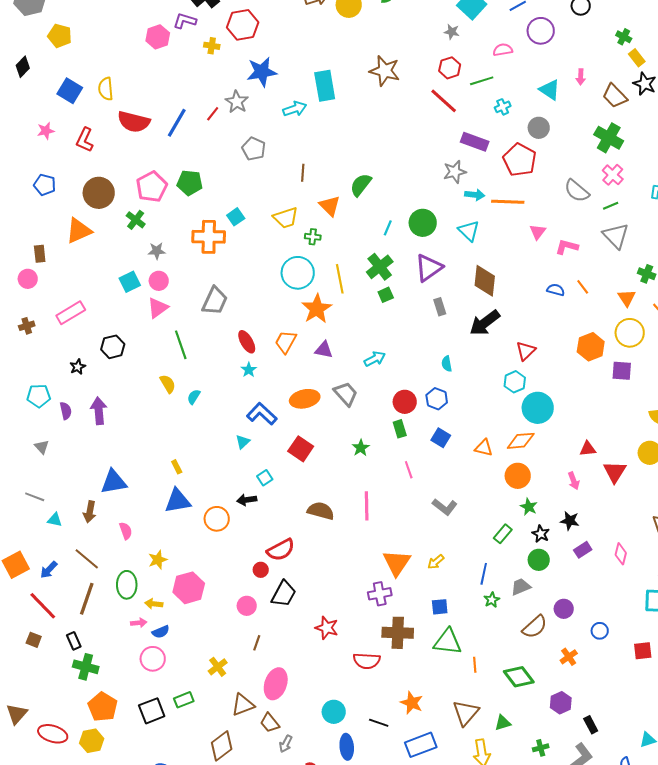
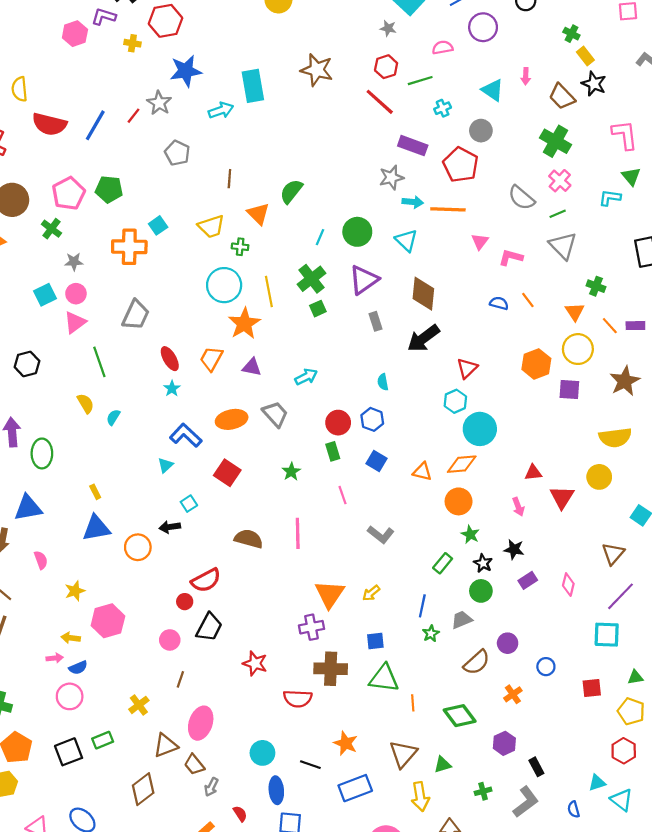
green ellipse: (127, 585) -> (42, 453), moved

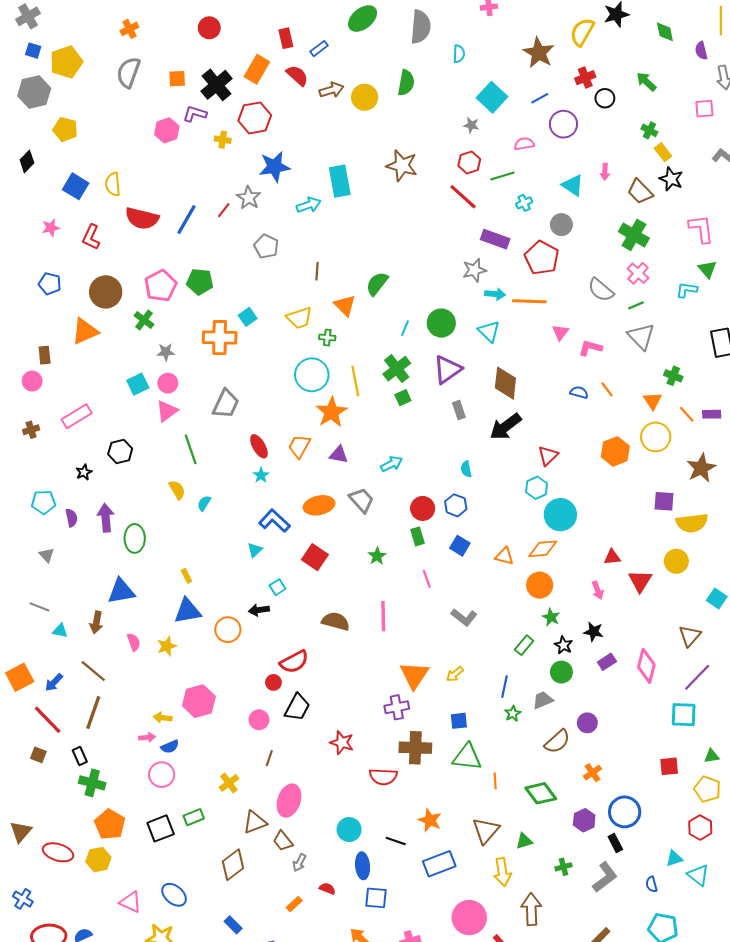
purple square: (569, 390) -> (664, 501), moved
pink diamond: (568, 585) -> (646, 666), size x1.5
yellow star: (75, 591) -> (167, 646), moved
blue circle: (546, 667) -> (625, 812), moved, size x1.8
red semicircle: (240, 814) -> (327, 889), turned -35

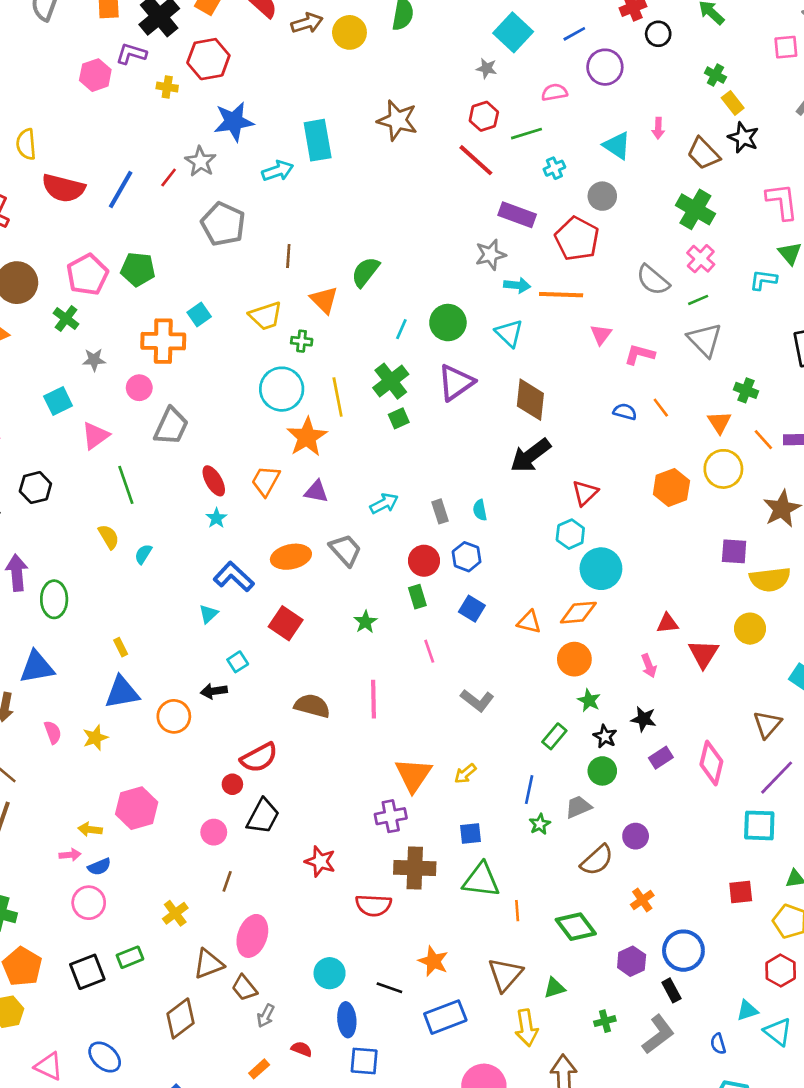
gray pentagon: (266, 246) -> (223, 224), size x1.4
pink circle: (168, 383) -> (139, 388), moved
gray rectangle: (459, 410) -> (440, 511), moved

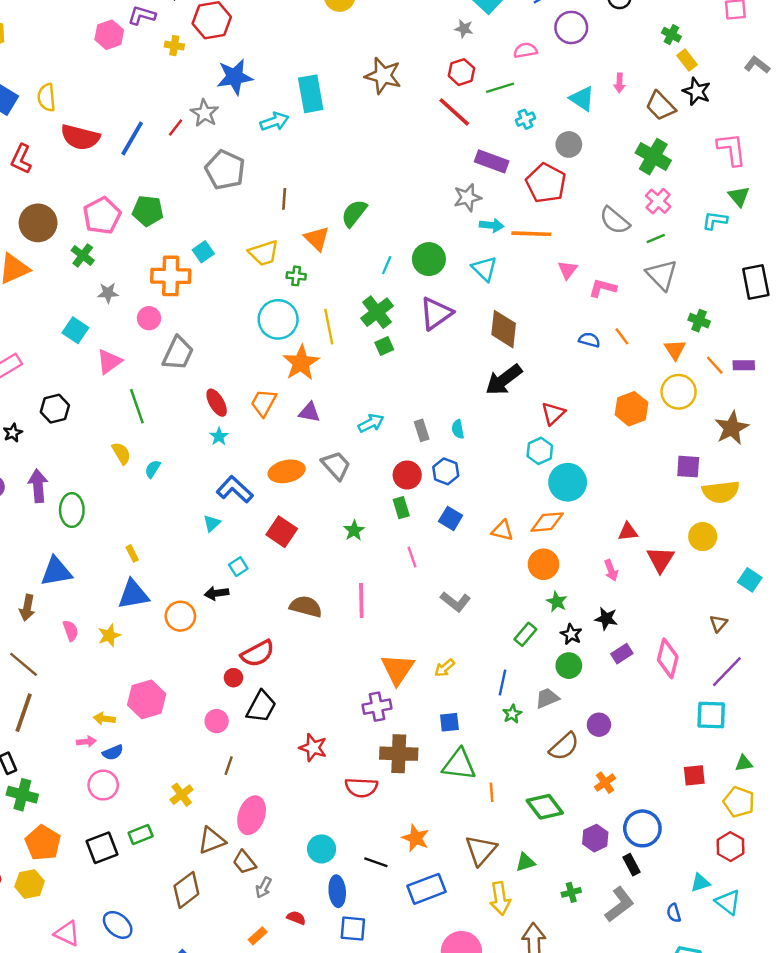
cyan square: (58, 401) -> (75, 330), turned -30
brown triangle: (767, 724) -> (718, 623), size x0.7

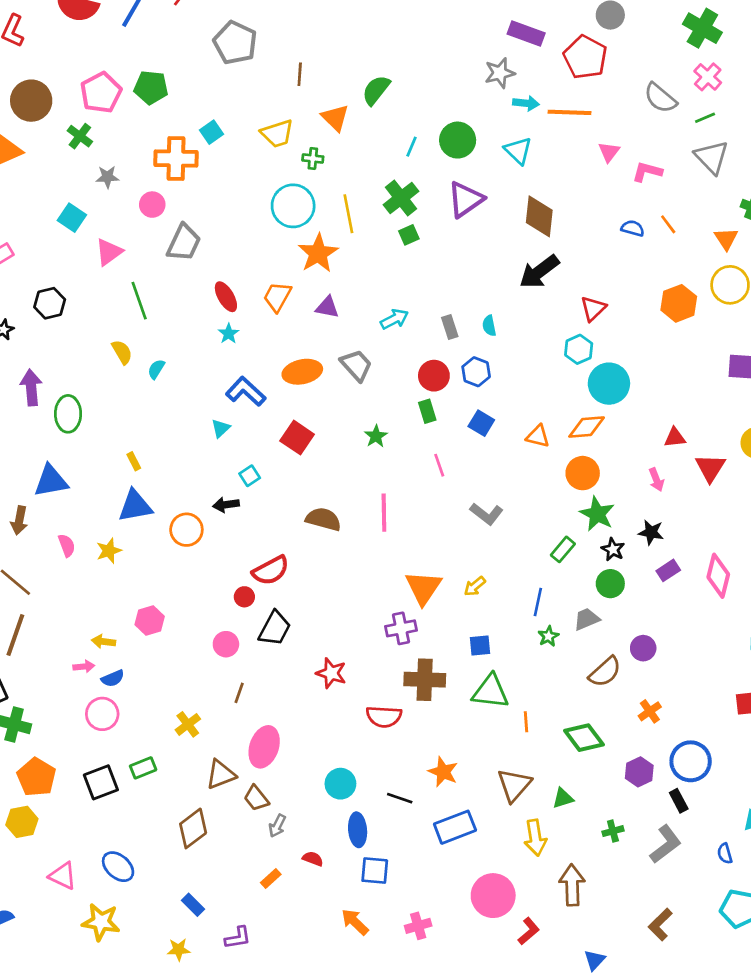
green star: (557, 602) -> (597, 514), size x1.5
pink hexagon: (147, 699) -> (150, 620), size x0.7

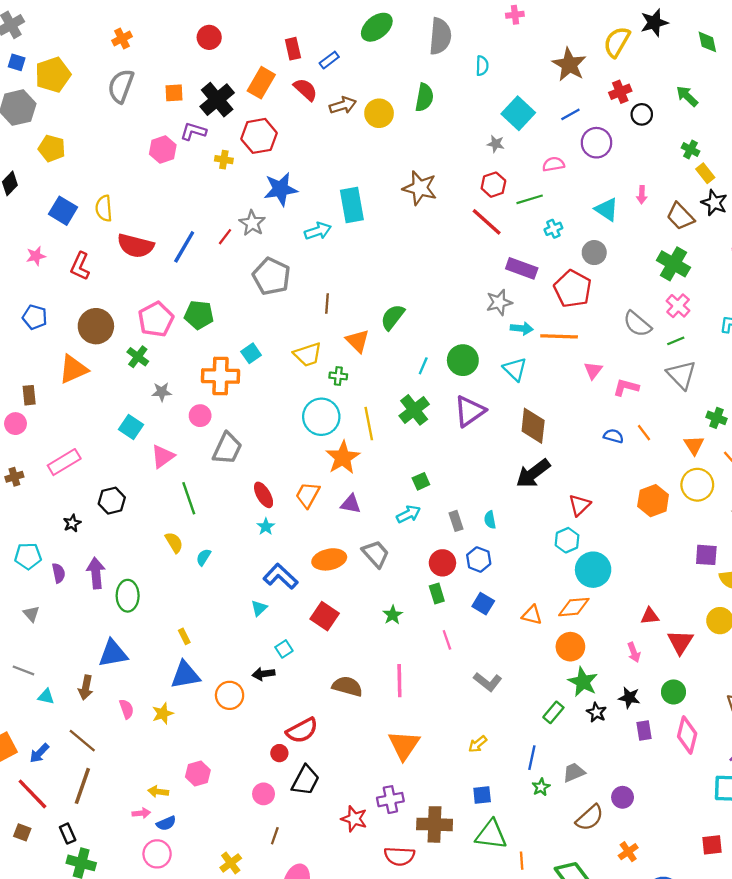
green square: (409, 235) -> (421, 481), moved
purple rectangle: (668, 570) -> (644, 730), turned -66
green circle: (610, 584) -> (673, 692), moved
orange triangle: (423, 588) -> (404, 745), moved
purple cross: (401, 628) -> (390, 800), moved

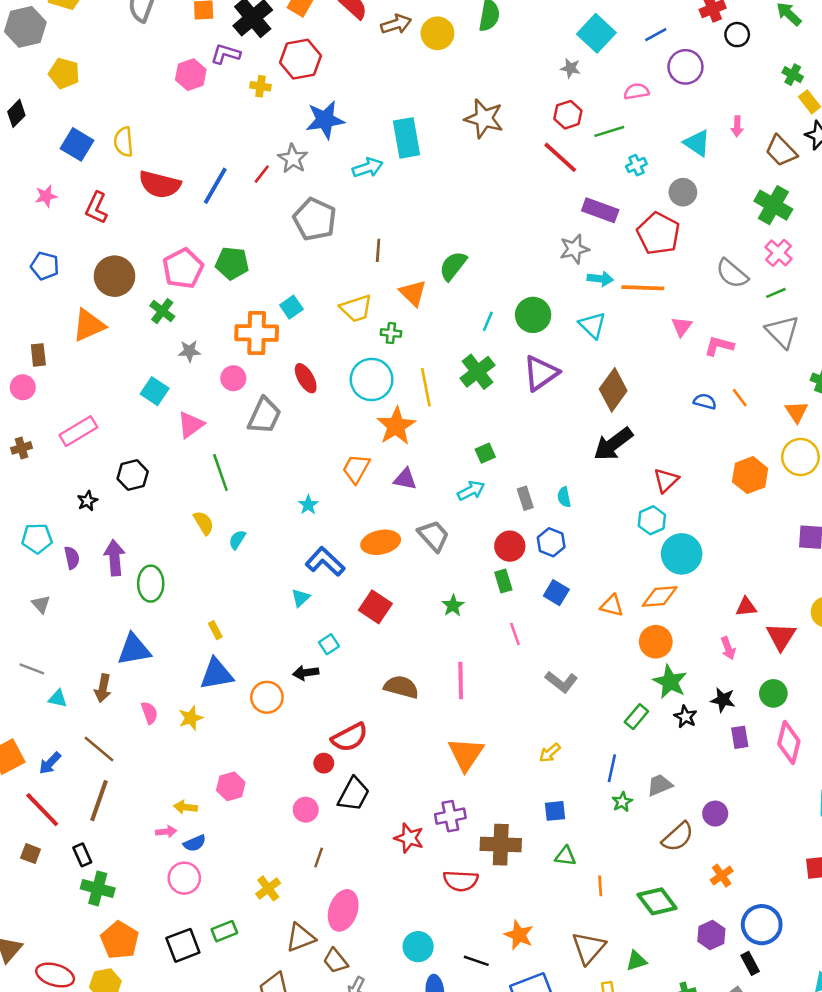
brown diamond: (533, 426) -> (613, 390), turned 30
red ellipse: (264, 495) -> (306, 378), moved
green triangle: (491, 835) -> (565, 856), size x0.6

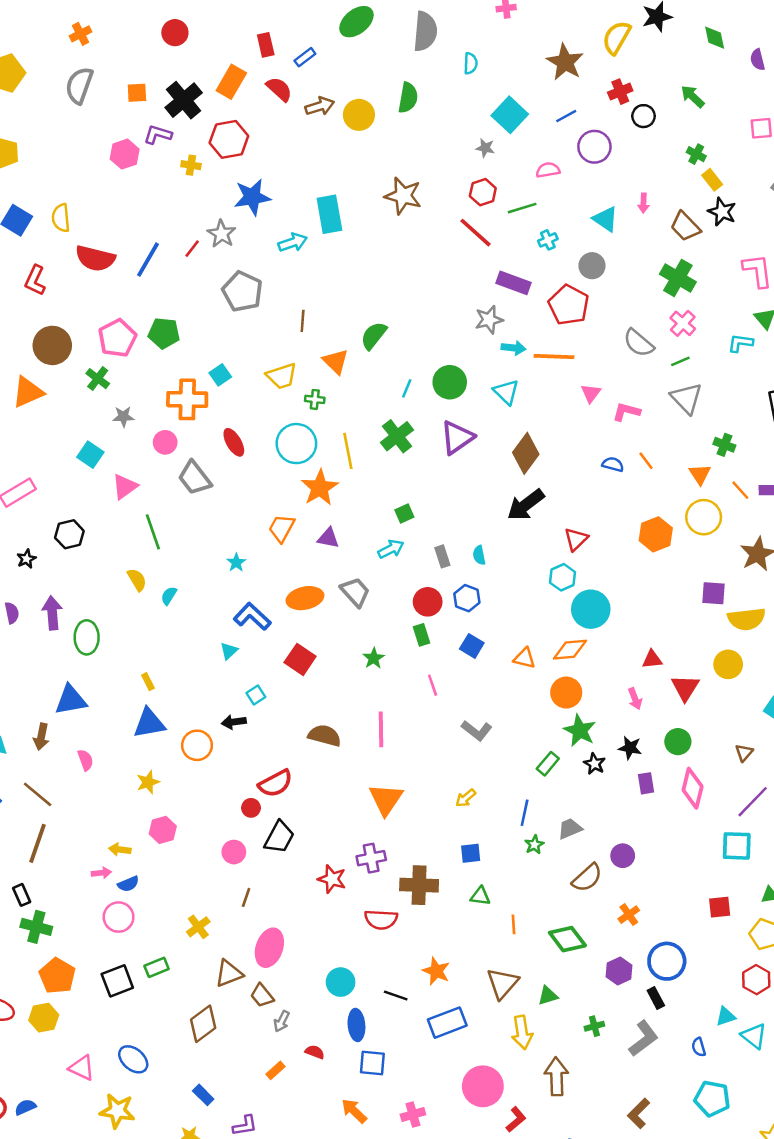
gray trapezoid: (264, 416) -> (195, 478), turned 117
yellow star: (191, 718) -> (148, 782), moved

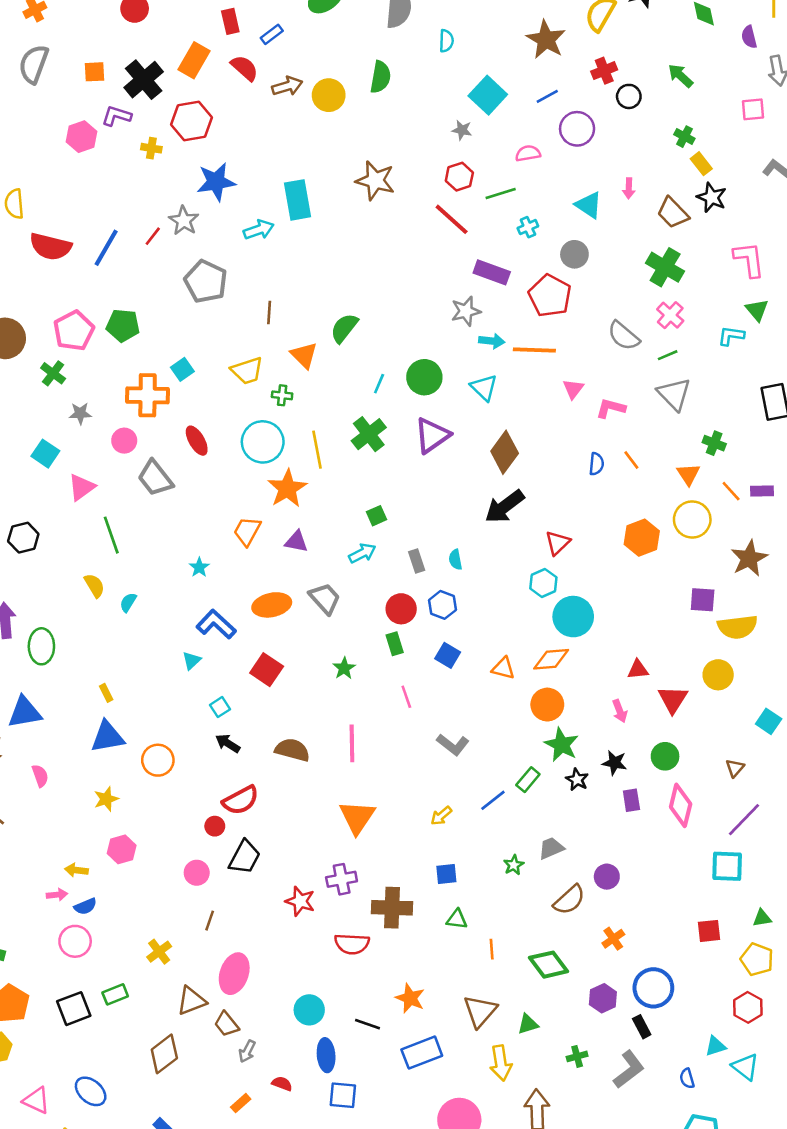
blue semicircle: (613, 464) -> (596, 464), turned 80
black arrow: (234, 722) -> (228, 743), moved, turned 40
blue line: (525, 813) -> (493, 800), moved, turned 40

